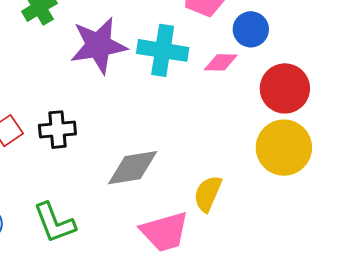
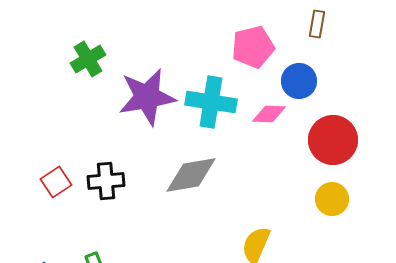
yellow circle: (284, 148) -> (332, 199), size x0.6
gray diamond: (133, 168) -> (191, 175), moved

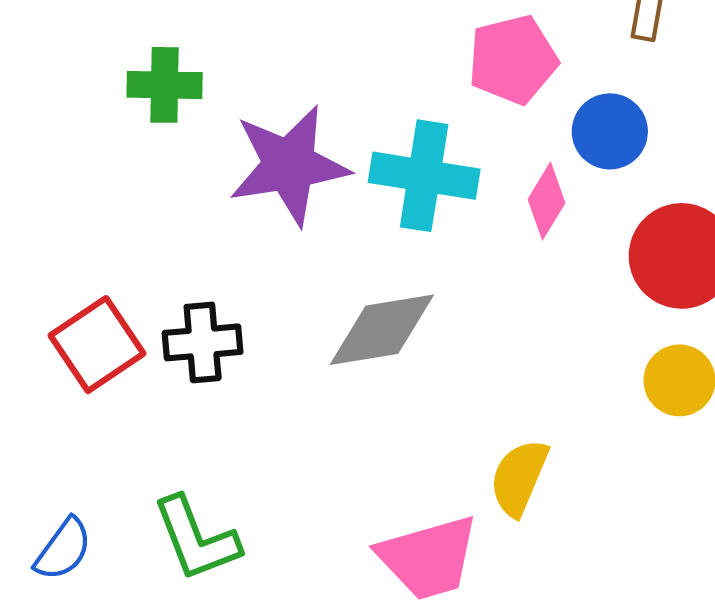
green cross: (88, 59) -> (165, 85), turned 32
pink diamond: (269, 114) -> (546, 201), turned -60
red square: (56, 182) -> (97, 345), size x1.4

